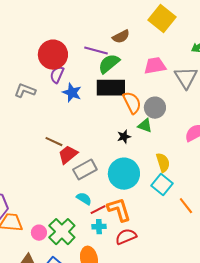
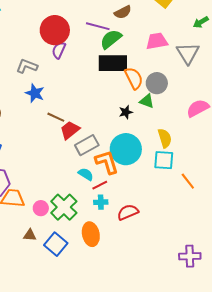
blue star: (72, 93) -> (35, 93), moved
cyan square: (162, 185) -> (164, 160), turned -35
orange L-shape: (119, 210) -> (107, 162), moved

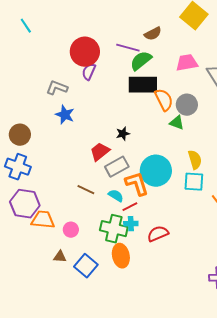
black star: (126, 112) -> (123, 134), moved
brown line: (56, 117) -> (86, 190), moved
green cross: (64, 207) -> (114, 229), moved, turned -32

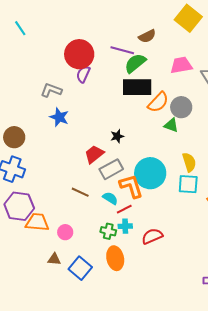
orange semicircle: (164, 100) -> (158, 102), turned 70
green cross: (114, 229) -> (108, 231), size x0.6

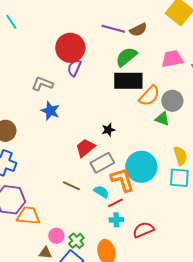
purple line: (122, 50) -> (113, 29), moved
green cross: (108, 231) -> (76, 241), moved, turned 35
pink circle: (65, 232) -> (56, 236), moved

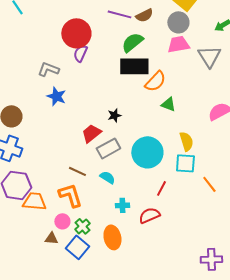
gray circle: (172, 101) -> (178, 22), moved
orange L-shape: (122, 180) -> (70, 195), moved
red line: (115, 203) -> (161, 188), moved, turned -35

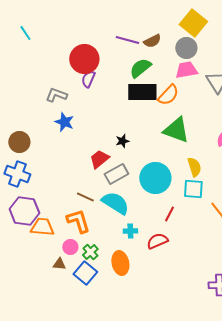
orange semicircle: (155, 81) -> (168, 95), moved
green triangle: (168, 104) -> (176, 130), size x1.8
cyan semicircle: (107, 177) -> (115, 203), size x1.8

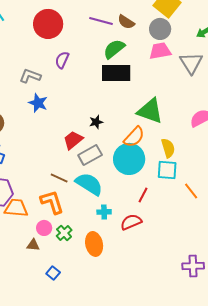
brown semicircle: (152, 41) -> (126, 22), turned 60
red circle: (84, 59) -> (48, 24), moved
orange semicircle: (168, 95) -> (134, 137), moved
blue square: (85, 273) -> (53, 273), moved, size x0.6

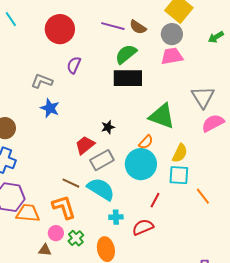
gray triangle: (191, 63) -> (203, 97), moved
orange semicircle: (134, 137) -> (146, 142), size x0.7
yellow semicircle: (168, 148) -> (180, 153), turned 42

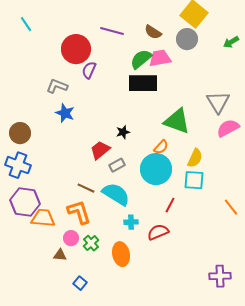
purple line: (113, 26) -> (112, 31), moved
red circle: (60, 29) -> (76, 49), moved
pink trapezoid: (172, 56) -> (160, 58), moved
gray rectangle: (102, 160) -> (117, 165), size x0.7
orange line: (203, 196) -> (231, 207), moved

